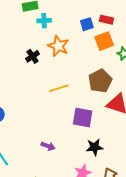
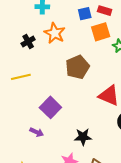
brown pentagon: (100, 81) -> (77, 67), moved
yellow line: (59, 88) -> (21, 77), moved
purple square: (83, 117) -> (50, 107), moved, turned 30

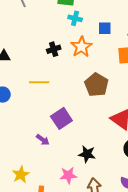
blue square: (85, 14) -> (105, 28), moved
brown pentagon: (77, 67) -> (96, 85), turned -30

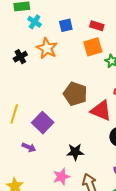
cyan cross: (75, 18) -> (35, 22), turned 32
yellow line: (39, 82) -> (14, 114), moved, turned -60
brown pentagon: (96, 85) -> (75, 94), moved

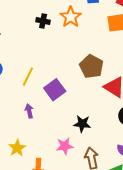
black cross: (20, 57) -> (43, 21), turned 32
purple arrow: (29, 147) -> (29, 111), moved, turned -136

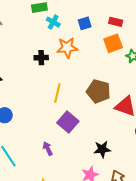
orange star: (71, 17) -> (67, 48), turned -30
yellow line: (28, 77) -> (57, 93), moved

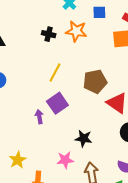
brown pentagon: (98, 91) -> (95, 82), turned 30
purple arrow: (48, 148) -> (39, 117), moved

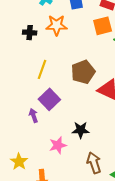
pink star: (65, 160) -> (58, 145), moved

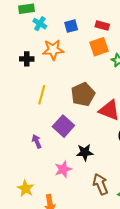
purple square: (49, 99) -> (63, 126), moved

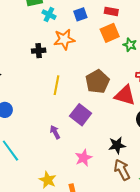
black star: (85, 152) -> (117, 145), moved

